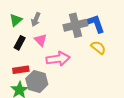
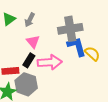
blue L-shape: (95, 24) -> (77, 46), moved
black rectangle: (20, 43) -> (29, 60), moved

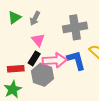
blue L-shape: (77, 46) -> (76, 60), moved
gray hexagon: (26, 84) -> (42, 75), moved

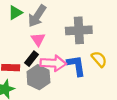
gray arrow: (35, 18) -> (37, 16), size x1.5

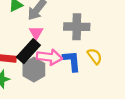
black rectangle: (32, 59) -> (28, 51), size x1.6

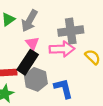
pink arrow: (49, 57) -> (62, 49), moved
blue L-shape: (72, 61) -> (63, 88), moved

